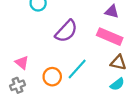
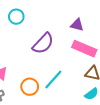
purple triangle: (112, 12) -> (77, 25), moved

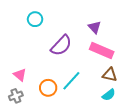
purple triangle: (77, 25) -> (95, 27), turned 32

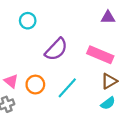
purple triangle: (95, 27) -> (108, 17), moved, turned -48
brown triangle: (110, 75) -> (109, 81), turned -42
orange circle: (48, 88) -> (35, 85), moved

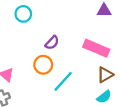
purple semicircle: (56, 49) -> (52, 43), size x0.6
orange circle: (35, 85) -> (43, 65), moved

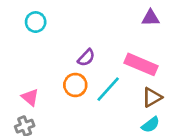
cyan circle: (23, 14) -> (36, 22), moved
cyan line: (63, 81) -> (108, 89), moved

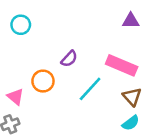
orange circle: (75, 85) -> (43, 81), moved
brown triangle: (152, 97) -> (132, 97), turned -42

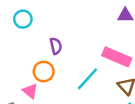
purple semicircle: (69, 59) -> (56, 46), moved, turned -56
pink triangle: (15, 97) -> (30, 91), moved

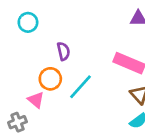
cyan line: (88, 79) -> (80, 87), moved

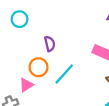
pink triangle: (36, 100) -> (26, 85), turned 48

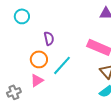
pink triangle: (26, 85) -> (37, 80), moved

